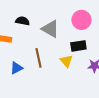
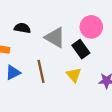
black rectangle: (78, 46) -> (81, 49), moved, turned 63
blue triangle: (16, 68) -> (13, 73), moved

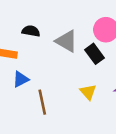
brown line: (41, 71) -> (42, 102), moved
yellow triangle: (74, 75) -> (88, 92), moved

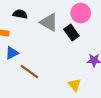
yellow triangle: (88, 92) -> (75, 85), moved
brown line: (42, 102) -> (29, 72), turned -42

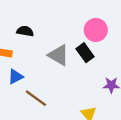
gray triangle: (49, 22) -> (59, 55), moved

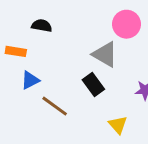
black rectangle: (85, 53) -> (93, 85), moved
gray triangle: (59, 55) -> (105, 54), moved

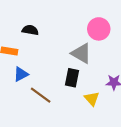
black rectangle: (93, 85) -> (72, 78), turned 48
yellow triangle: (118, 125) -> (92, 99), moved

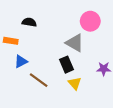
black rectangle: (72, 78) -> (66, 65), turned -35
yellow triangle: (92, 99) -> (75, 83), moved

